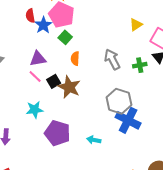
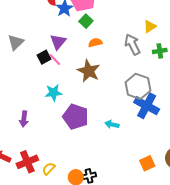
yellow triangle: (136, 25) -> (150, 26), moved
purple triangle: (38, 59) -> (58, 42), turned -42
orange semicircle: (75, 59) -> (95, 43), turned 72
black square: (54, 81) -> (44, 57), moved

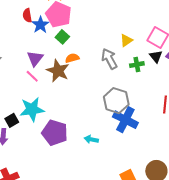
black square: (44, 57) -> (12, 120), moved
brown star: (89, 71) -> (58, 71), moved
cyan star: (54, 93) -> (32, 109), size x1.4

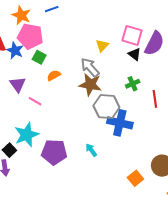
green cross: (137, 65) -> (133, 84), moved
brown star: (58, 71) -> (90, 85), moved
pink line: (32, 76) -> (35, 101), moved
cyan arrow: (91, 139) -> (91, 150), turned 56

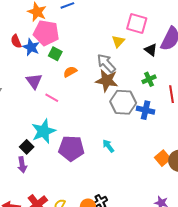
pink square: (132, 35) -> (137, 23), moved
blue cross: (120, 123) -> (146, 110), moved, size x0.7
orange square: (135, 178) -> (163, 158), moved

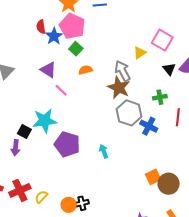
purple triangle: (34, 81) -> (48, 70), turned -36
black square: (27, 147) -> (24, 132), turned -32

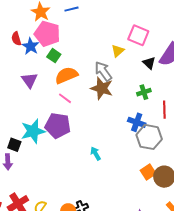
purple triangle: (48, 70) -> (30, 80), turned 30
orange semicircle: (85, 70) -> (66, 75), size x1.6
pink line: (61, 90) -> (65, 98), moved
gray hexagon: (129, 113) -> (149, 137), moved
purple pentagon: (67, 144) -> (58, 126), moved

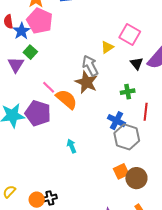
green square: (54, 56) -> (30, 52), moved
orange semicircle: (66, 75) -> (66, 99), moved, turned 55

